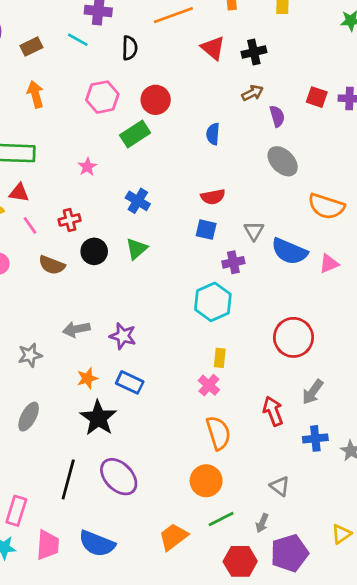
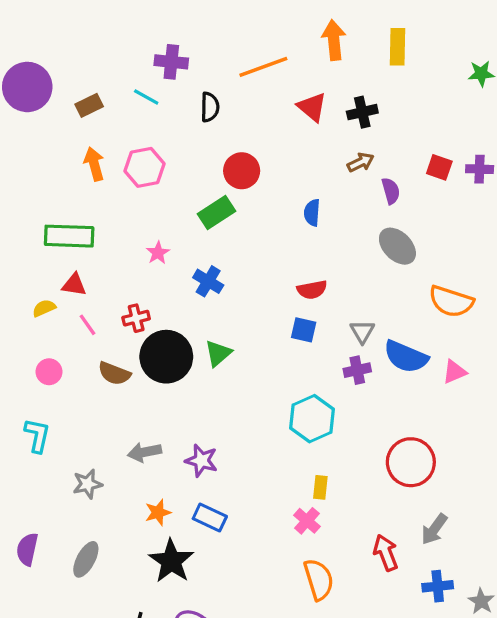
pink hexagon: (102, 97) -> (144, 167), moved
blue cross: (138, 201) -> (208, 281), moved
black circle: (94, 251) -> (166, 357), size x1.6
purple cross: (233, 262) -> (357, 370), moved

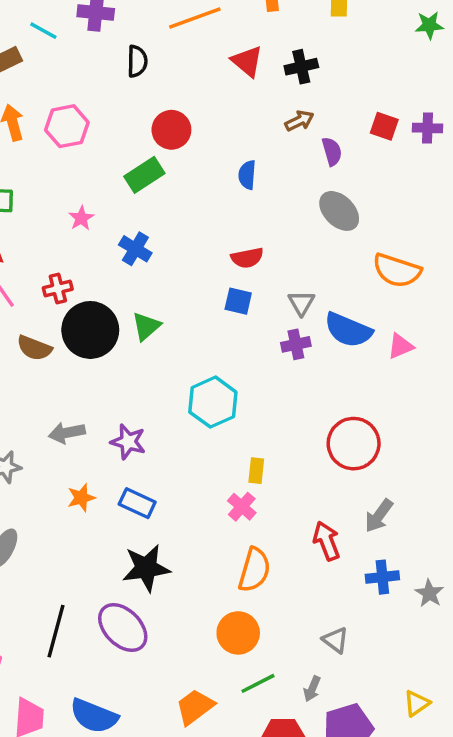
cyan line: (146, 97) -> (43, 31), moved
cyan hexagon: (312, 419) -> (213, 402), moved
black star: (171, 561) -> (146, 568), moved, turned 30
orange semicircle: (319, 579) -> (254, 570), turned 33

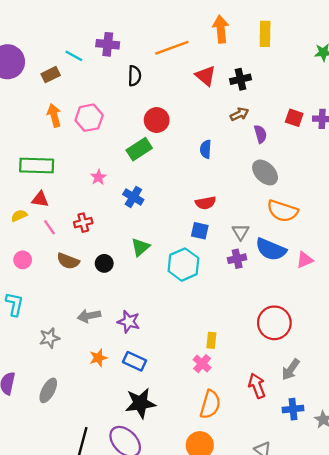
orange semicircle: (397, 270) -> (283, 211), moved
black circle: (90, 330) -> (104, 263), moved, size x0.5
cyan hexagon: (213, 402) -> (183, 265), moved

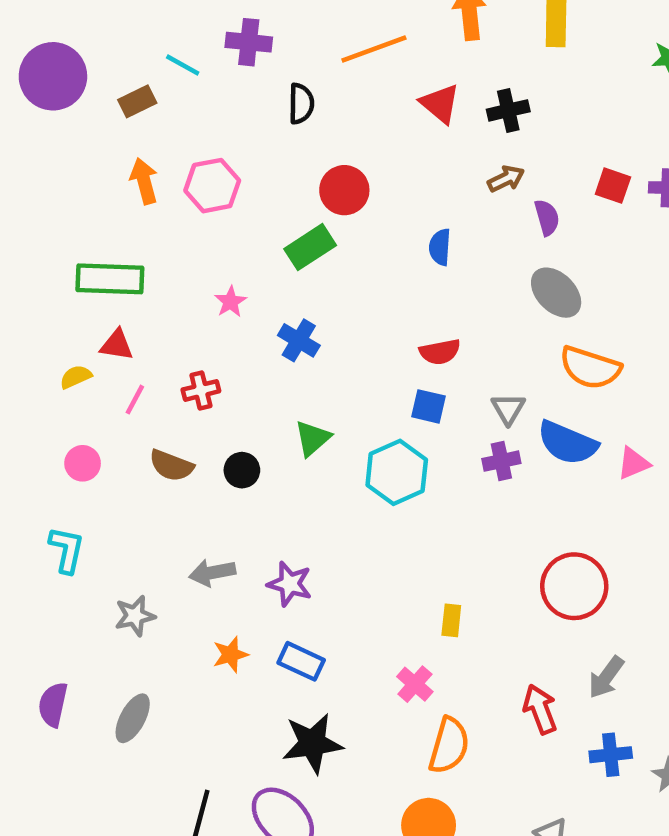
pink line: (49, 227) -> (135, 400), turned 63
pink cross: (202, 364) -> (415, 684), moved

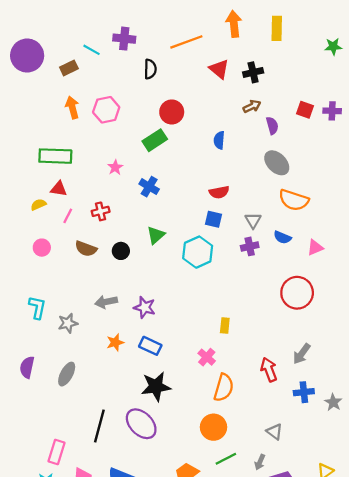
blue semicircle: (567, 443) -> (282, 237), size x0.6
cyan L-shape: (67, 550) -> (37, 307), moved
red circle: (574, 586) -> (297, 293), moved

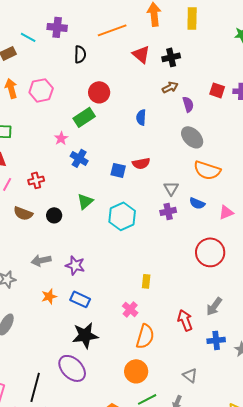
pink star: (115, 167) -> (61, 138), moved
blue square: (213, 219) -> (118, 170), moved
black line: (99, 426) -> (35, 387), moved

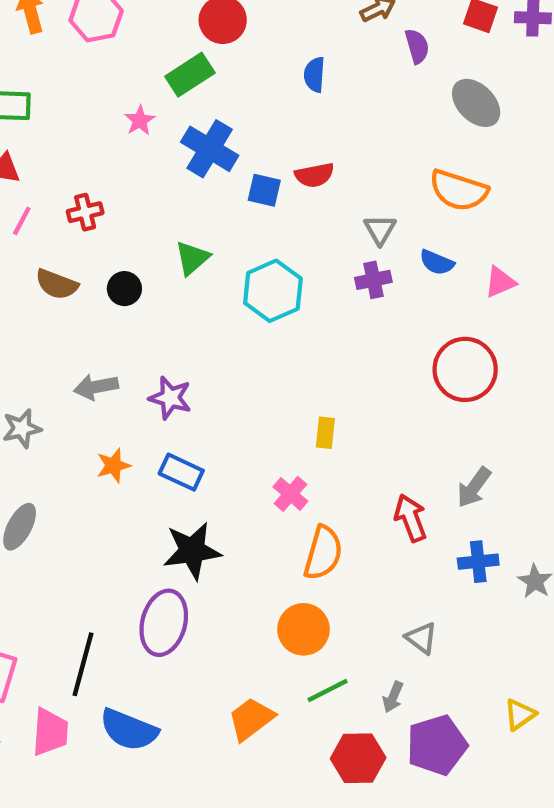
gray ellipse: (192, 137) -> (476, 103), moved
blue cross: (79, 158) -> (210, 149), moved, size x1.4
purple ellipse: (72, 368) -> (164, 623), turned 60

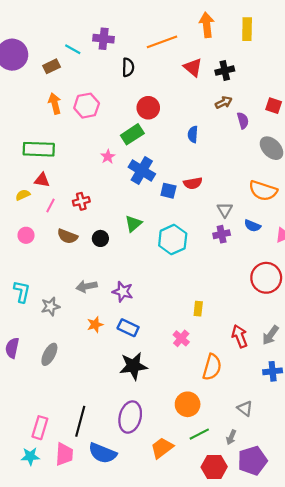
red arrow: (411, 518) -> (240, 336), moved
orange semicircle: (323, 553) -> (212, 367), moved
purple ellipse: (164, 623) -> (130, 417), moved

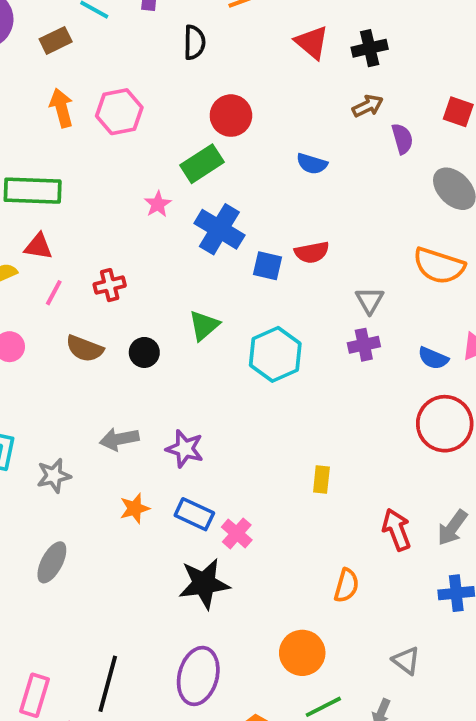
blue semicircle: (193, 134) -> (312, 164), turned -77
blue semicircle: (252, 226) -> (433, 358), moved
pink cross: (181, 338) -> (237, 533), moved
orange semicircle: (212, 367) -> (346, 585), size x0.7

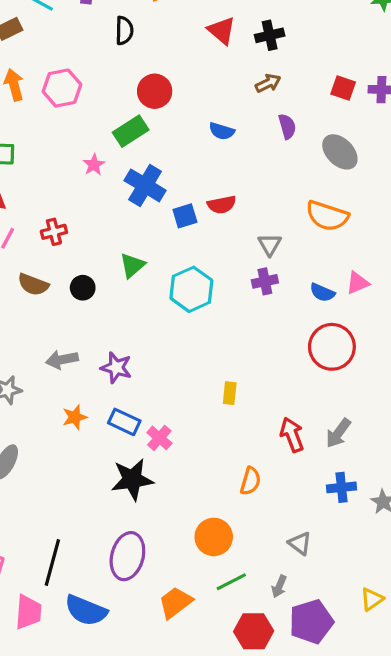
purple semicircle: (402, 139) -> (287, 126), moved
blue square: (268, 266) -> (185, 216), turned -30

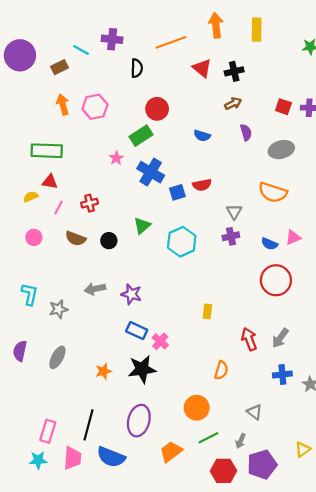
gray ellipse: (340, 152) -> (281, 150), turned -60
orange star: (75, 417) -> (103, 371), moved

